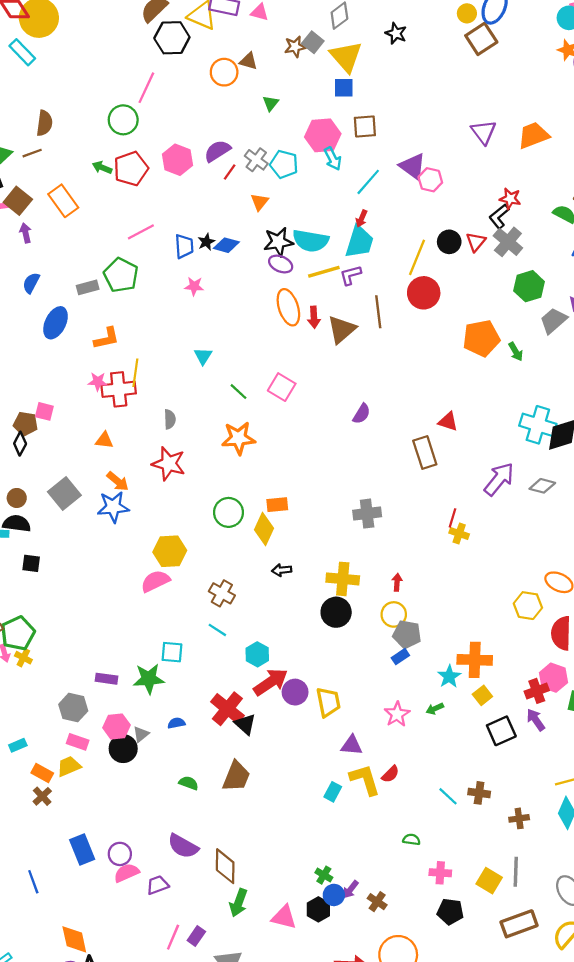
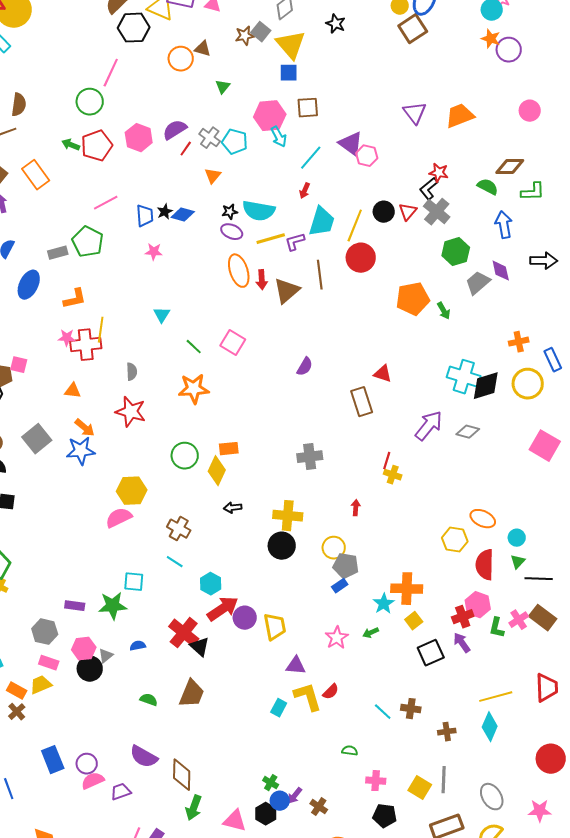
black star: (278, 242) -> (230, 212), size x0.6
cyan trapezoid: (359, 242) -> (322, 222), moved
red arrow: (397, 582) -> (356, 508), moved

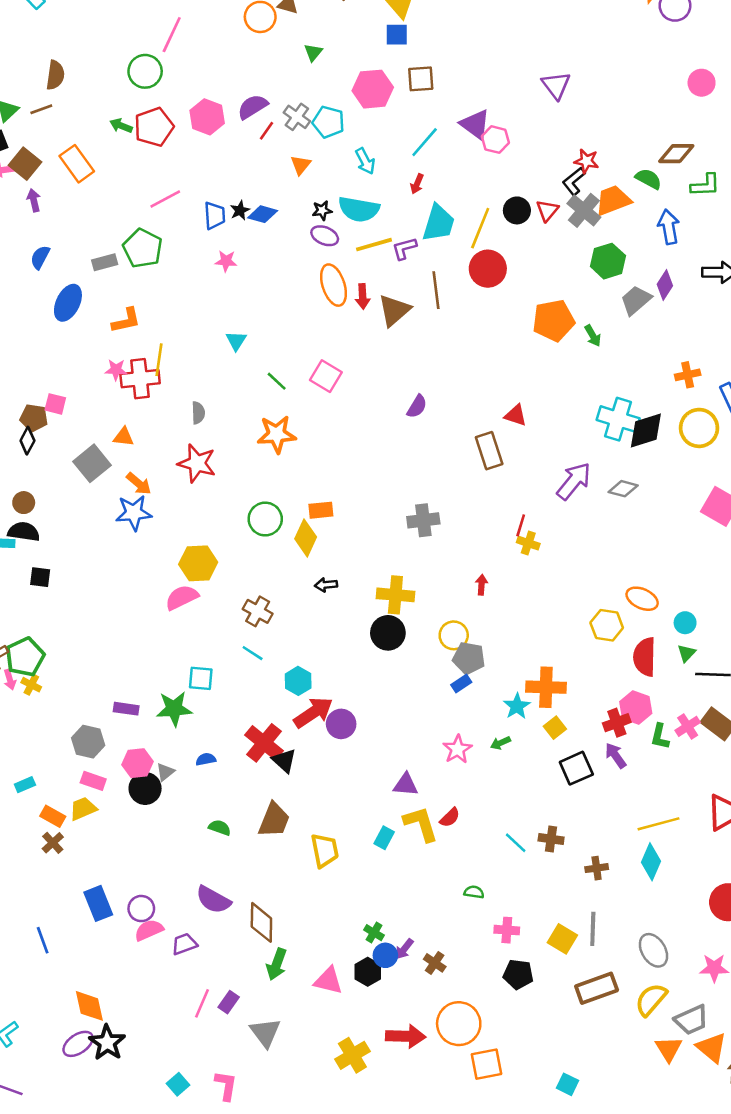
orange trapezoid: (460, 116) -> (613, 200), moved
cyan arrow: (279, 137) -> (365, 161), moved
purple diamond: (501, 271) -> (665, 285), turned 45
gray square: (37, 439) -> (92, 463), moved
yellow trapezoid: (275, 627) -> (325, 850), moved

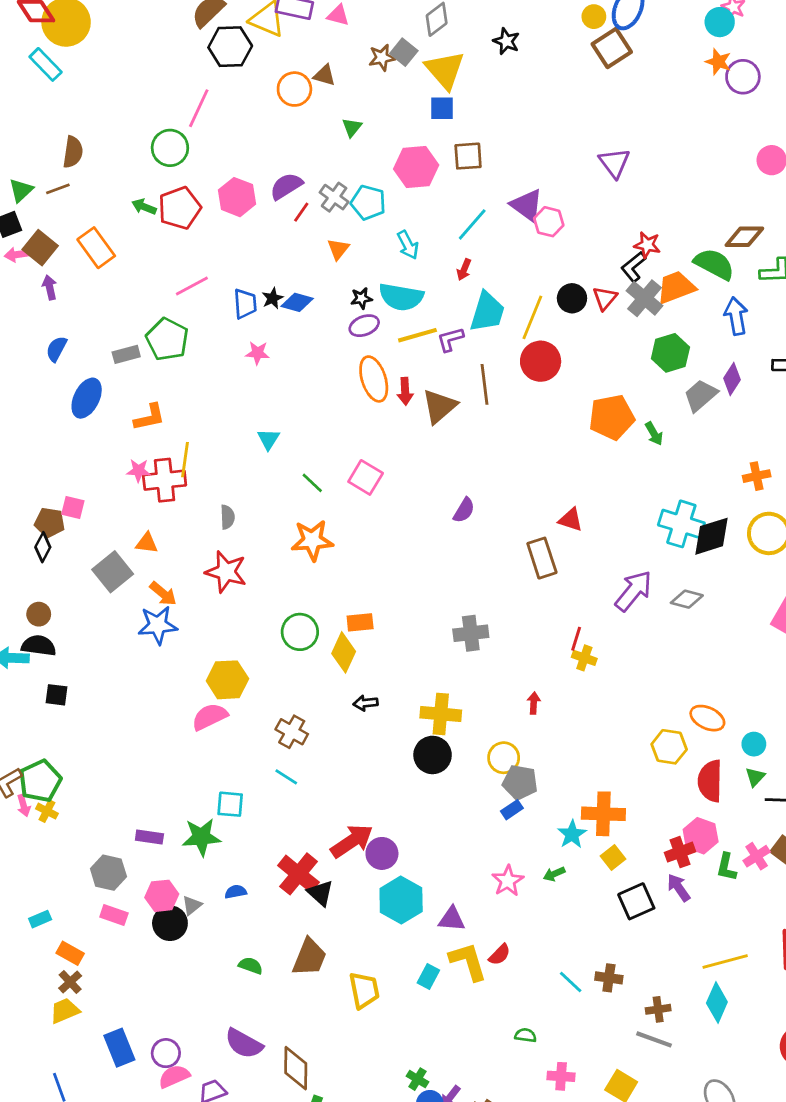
green semicircle: (648, 179) -> (714, 264), size x1.4
purple ellipse: (325, 236) -> (364, 326), turned -44
cyan hexagon: (298, 681) -> (401, 900), moved, size x1.5
yellow trapezoid: (83, 809) -> (65, 1011), moved
gray line: (593, 929) -> (654, 1039), moved, turned -72

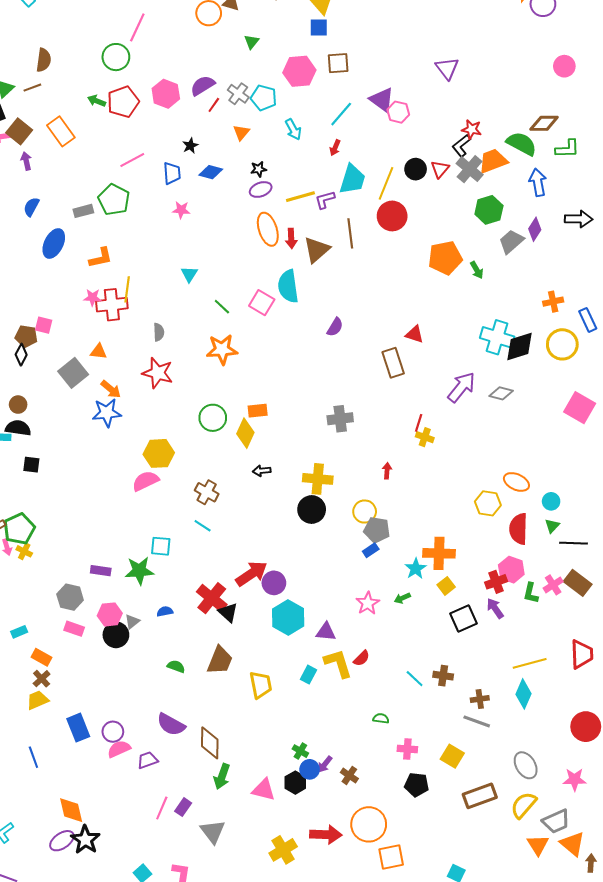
cyan semicircle: (401, 297) -> (288, 286), moved, turned 72
black star: (273, 298) -> (190, 146), moved

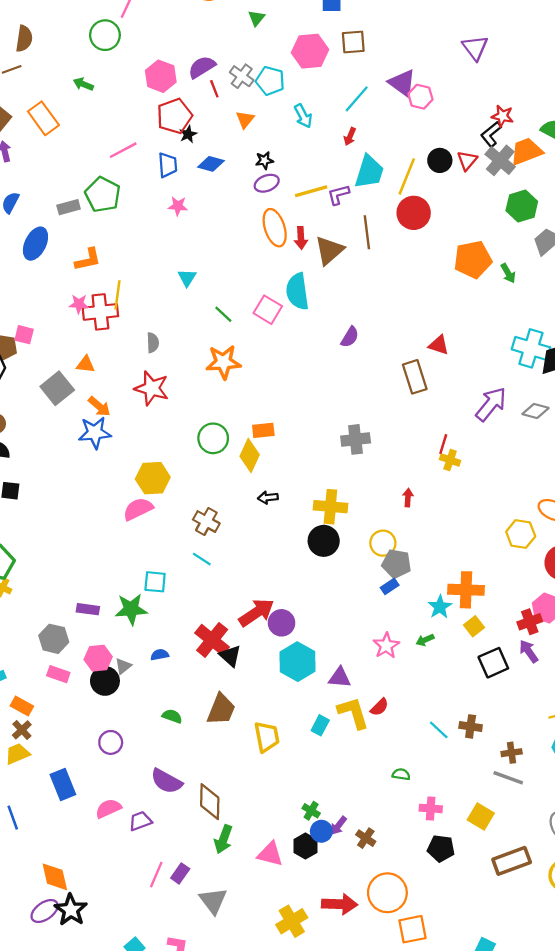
red pentagon: (123, 102) -> (174, 116), moved
red line: (214, 105) -> (214, 89), turned -56
purple circle: (113, 732) -> (111, 742), moved

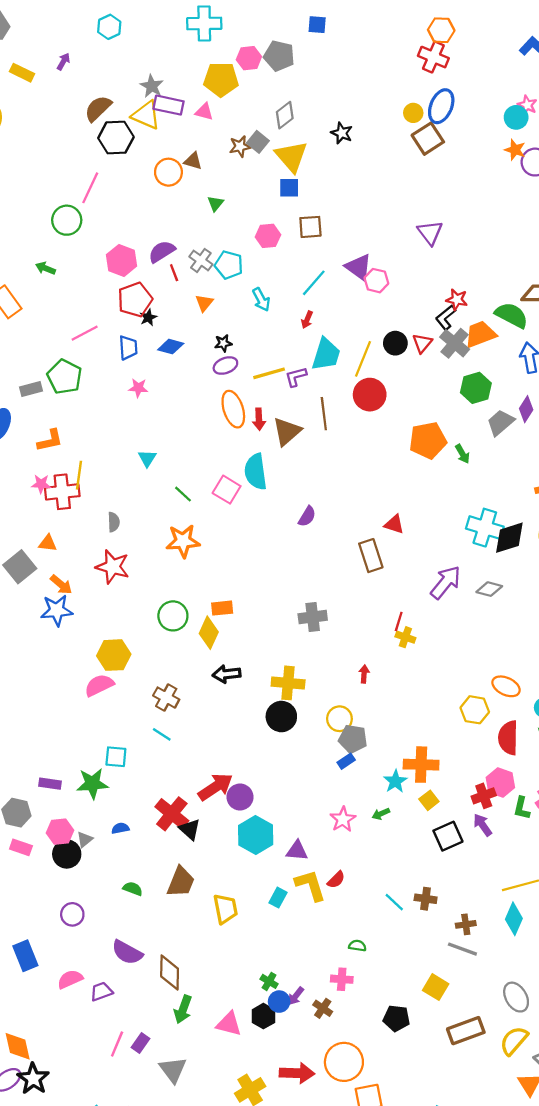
pink hexagon: (310, 51) -> (268, 236), size x0.7
black arrow: (268, 498) -> (227, 674), size x1.4
pink cross: (431, 808) -> (342, 979), moved

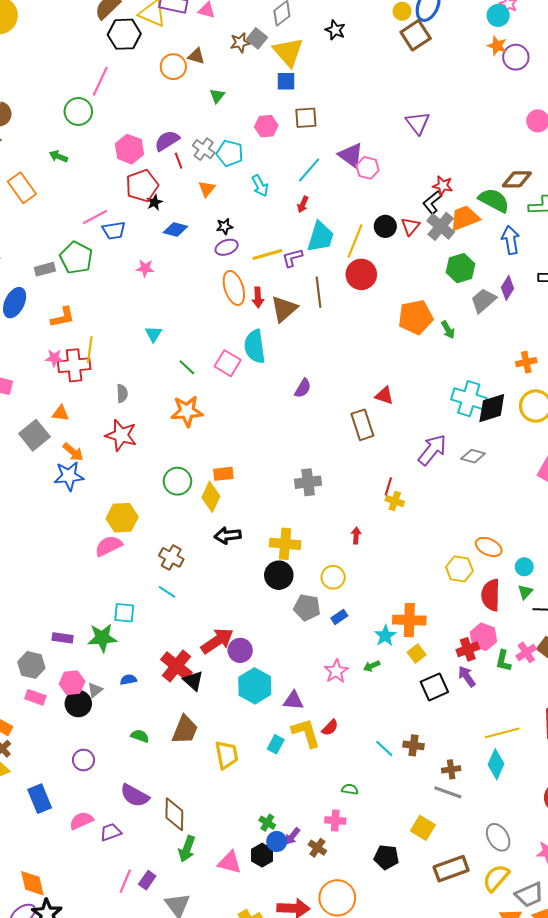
blue trapezoid: (128, 348) -> (114, 231), moved, turned 85
gray pentagon: (353, 739) -> (307, 608), moved

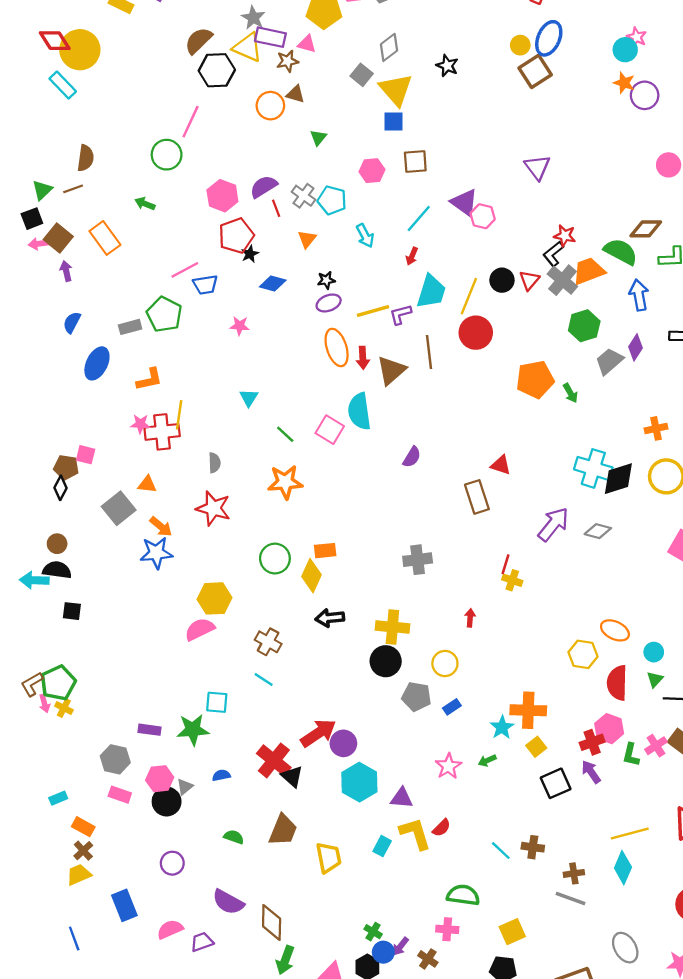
brown star: (240, 43) -> (288, 61), moved
green semicircle: (350, 789) -> (463, 895), size x1.8
yellow square: (423, 828) -> (512, 932), moved, turned 35

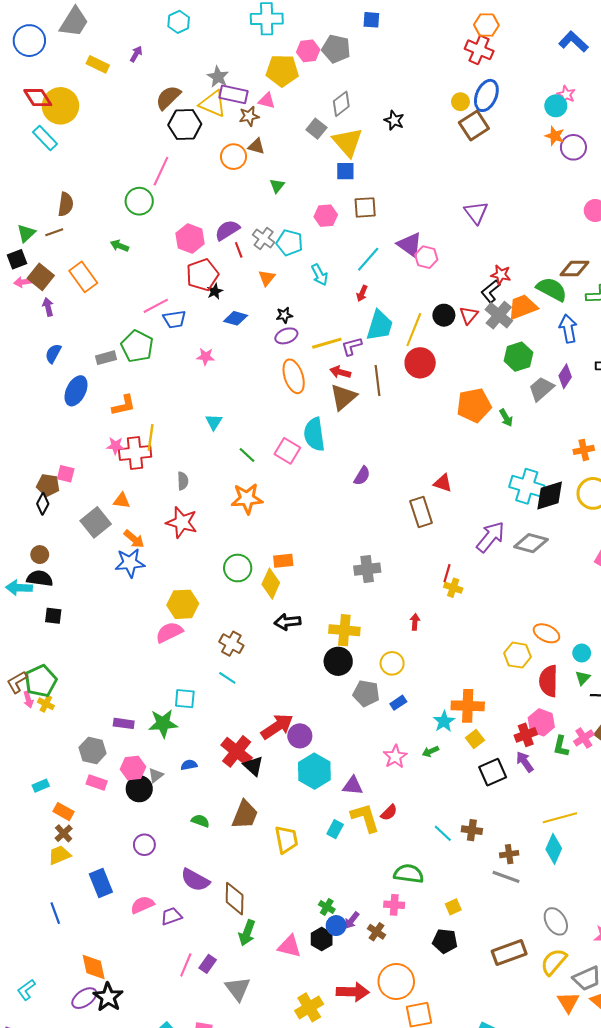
red arrow: (363, 358) -> (340, 372), moved, turned 108
gray diamond: (598, 531) -> (531, 543), size x1.4
yellow square: (512, 932) -> (453, 907), size x0.7

